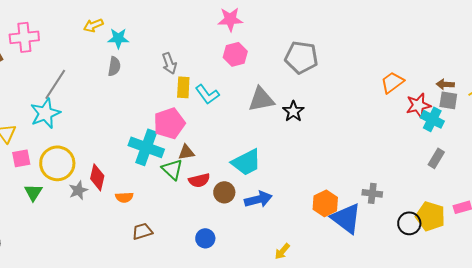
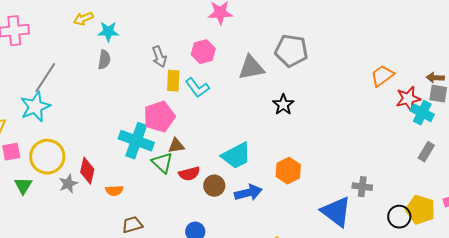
pink hexagon: (235, 54) -> (203, 52), moved
gray triangle: (261, 99) -> (251, 68), moved
orange hexagon: (325, 203) -> (288, 171), moved

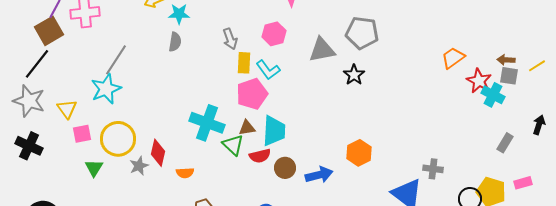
red star: (408, 99) -> (479, 81), turned -30
black star: (283, 105) -> (354, 75), moved
pink pentagon: (159, 117) -> (252, 94), moved
gray rectangle: (426, 152) -> (505, 143), moved
cyan trapezoid: (236, 156) -> (274, 131), moved, turned -60

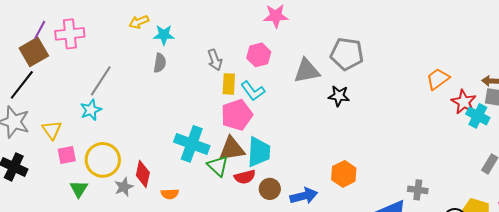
black star: (354, 75) -> (339, 96), turned -30
cyan star: (106, 89) -> (91, 110), size x0.7
brown triangle: (247, 128) -> (232, 149), size x1.6

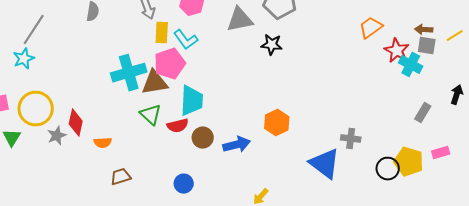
cyan cross: (192, 144) -> (129, 73), moved, turned -36
brown triangle: (232, 149) -> (155, 83), moved

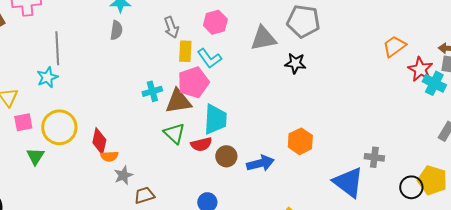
gray line: (34, 30) -> (57, 48), turned -36
cyan cross: (129, 73) -> (152, 91), size x0.6
gray star: (57, 136) -> (123, 175), moved
orange semicircle: (103, 143) -> (109, 156), moved

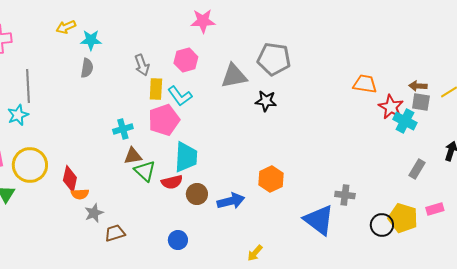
orange trapezoid: (394, 46) -> (365, 84), turned 45
brown triangle: (178, 101) -> (133, 156), moved, size x0.7

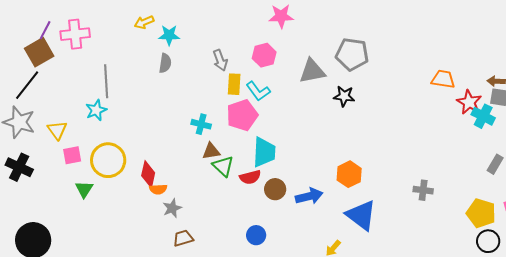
cyan cross: (123, 129) -> (201, 124), turned 30
blue triangle: (319, 220) -> (361, 215), moved
black circle: (382, 225) -> (488, 241), moved
brown trapezoid: (115, 233) -> (183, 238), moved

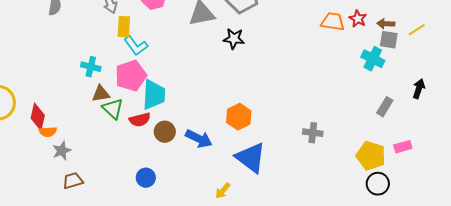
cyan L-shape: (258, 91) -> (136, 46), moved
red star: (469, 102) -> (358, 19), moved, size x0.7
pink pentagon: (242, 115) -> (131, 76), moved
blue arrow: (309, 196) -> (199, 139), turned 40

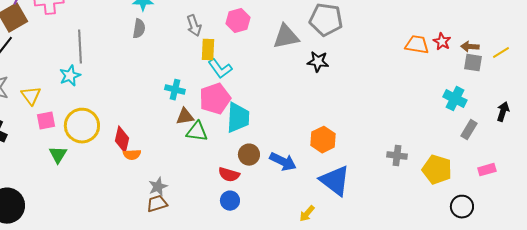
cyan cross: (373, 59) -> (455, 99), moved
green triangle: (113, 109) -> (197, 132), turned -35
red semicircle: (140, 120) -> (229, 175), moved, turned 30
gray star: (62, 151) -> (158, 187), moved
yellow pentagon: (371, 156) -> (437, 170), moved

